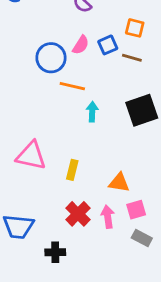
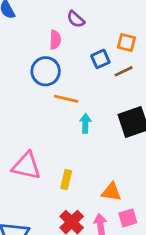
pink semicircle: (81, 45) -> (55, 40), moved, turned -30
brown line: (132, 58) -> (124, 71), turned -42

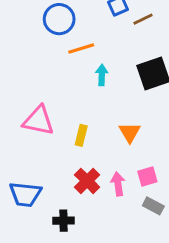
orange line: (66, 99) -> (81, 49), turned -30
orange triangle: (111, 192) -> (130, 132), moved, turned 50

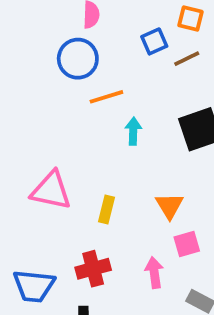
pink square: (147, 177) -> (187, 244), moved
red cross: (87, 181) -> (93, 269), moved, turned 30

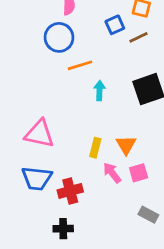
yellow rectangle: (106, 210) -> (95, 148), moved
pink arrow: (154, 273) -> (112, 173), moved, turned -30
blue trapezoid: (34, 286) -> (37, 178), moved

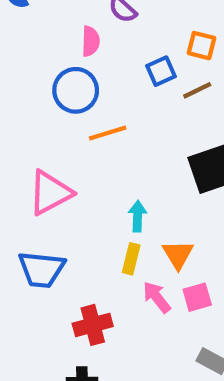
cyan arrow: (100, 90) -> (138, 216), moved
pink triangle: (39, 134) -> (50, 193), moved, turned -40
blue trapezoid: (37, 178) -> (42, 269), moved

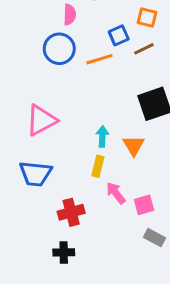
orange line: (108, 133) -> (99, 59), moved
orange triangle: (178, 255) -> (134, 145), moved
pink square: (197, 297) -> (144, 205), moved

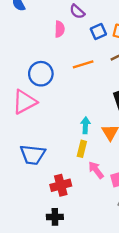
blue square: (119, 35) -> (98, 31), moved
blue circle: (59, 49) -> (41, 74), moved
pink triangle: (41, 120) -> (24, 102), moved

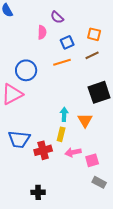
blue square: (98, 31) -> (67, 42), moved
pink arrow: (96, 170) -> (73, 152), turned -63
red cross: (61, 185) -> (43, 150), moved

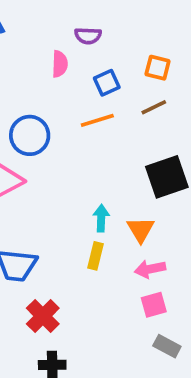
purple semicircle: (57, 17) -> (88, 36), turned -40
red cross: (43, 150) -> (43, 316), moved, turned -30
pink arrow: (73, 152) -> (150, 269), moved

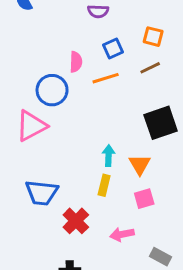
pink semicircle: (60, 64) -> (76, 62), moved
pink arrow: (150, 269) -> (122, 234), moved
pink square: (154, 305) -> (144, 199), moved
red cross: (43, 316) -> (76, 221), moved

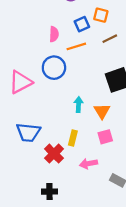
orange square: (153, 37) -> (101, 15), moved
blue circle: (52, 90) -> (54, 68), moved
yellow rectangle: (104, 185) -> (73, 138), moved

